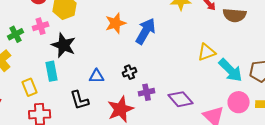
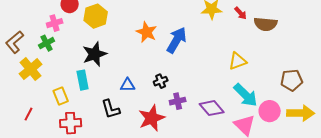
orange star: (116, 23) -> (147, 32), turned -30
pink cross: (41, 26) -> (55, 23), moved
black star: (64, 45) -> (95, 54), turned 30
cyan arrow: (231, 70) -> (246, 95), moved

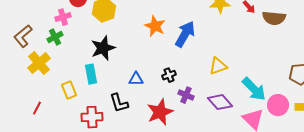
yellow triangle: (238, 61) -> (218, 66), moved
purple cross: (178, 101) -> (186, 95), turned 35
red cross: (71, 123) -> (92, 117), moved

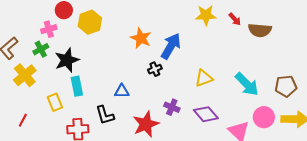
black star: (103, 48) -> (67, 60), moved
black cross: (169, 75) -> (155, 69), moved
cyan arrow: (254, 89) -> (247, 84), moved

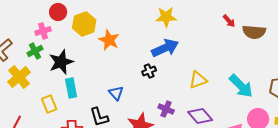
yellow star: (206, 15) -> (166, 17), moved
orange star: (141, 38) -> (109, 40), moved
blue arrow: (171, 46) -> (165, 48), turned 36
blue triangle: (122, 91) -> (116, 93), turned 49

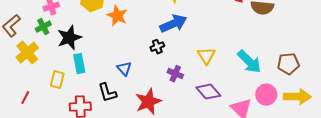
yellow triangle: (198, 80) -> (206, 56), turned -42
yellow rectangle: (49, 104) -> (57, 80), turned 36
purple cross: (166, 109) -> (175, 74), moved

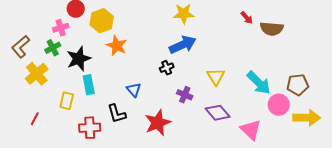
orange star: (117, 16) -> (117, 46), moved
pink circle: (266, 95) -> (279, 105), moved

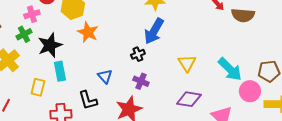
blue arrow: (183, 45) -> (154, 31), turned 144
purple cross: (185, 95) -> (141, 81), moved
purple diamond: (218, 113) -> (189, 99), turned -40

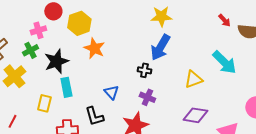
black cross: (138, 54) -> (144, 70), turned 32
yellow triangle: (187, 63) -> (193, 79), turned 42
cyan arrow: (230, 69) -> (224, 62), moved

